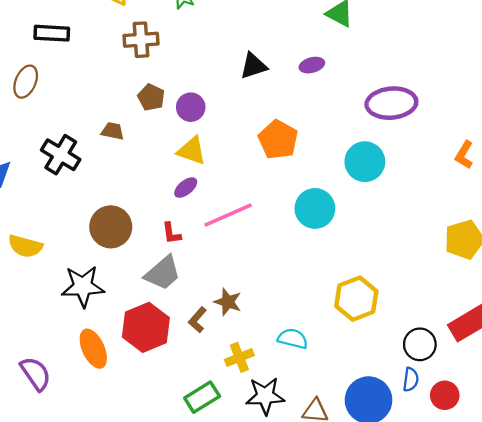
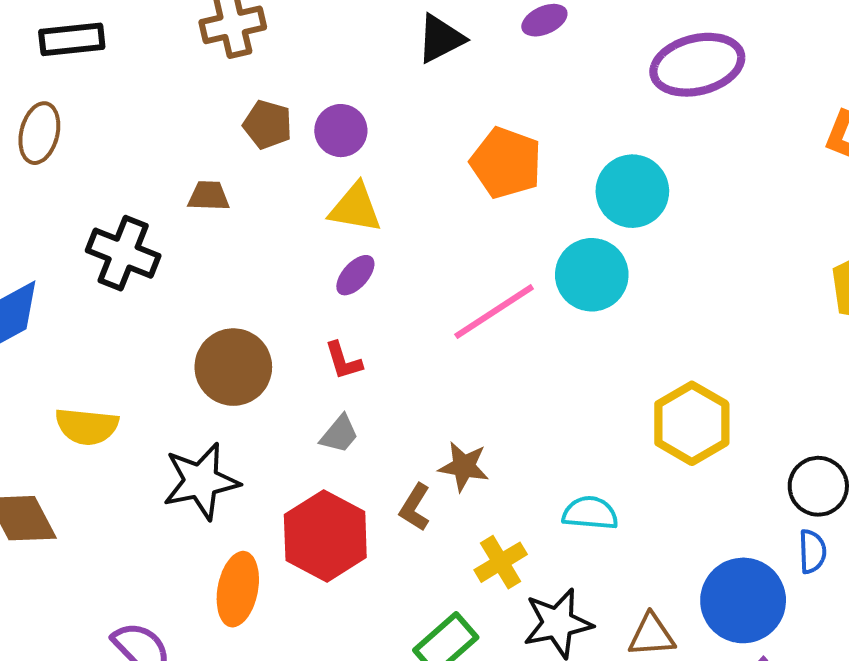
cyan circle: (365, 162) -> (632, 191), moved
pink line: (228, 215) -> (494, 312), moved
gray trapezoid: (163, 273) -> (339, 434), size x0.6
orange ellipse: (93, 349) -> (238, 589), turned 45

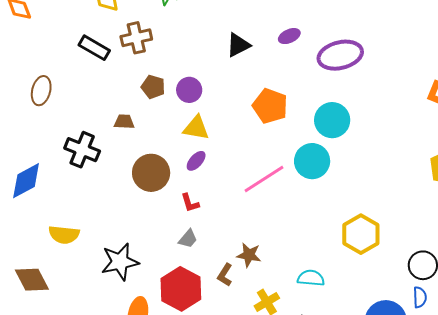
black rectangle: (72, 39) -> (94, 48), moved, turned 36
purple ellipse: (697, 65) -> (340, 55), moved
brown circle: (233, 367) -> (151, 173), moved

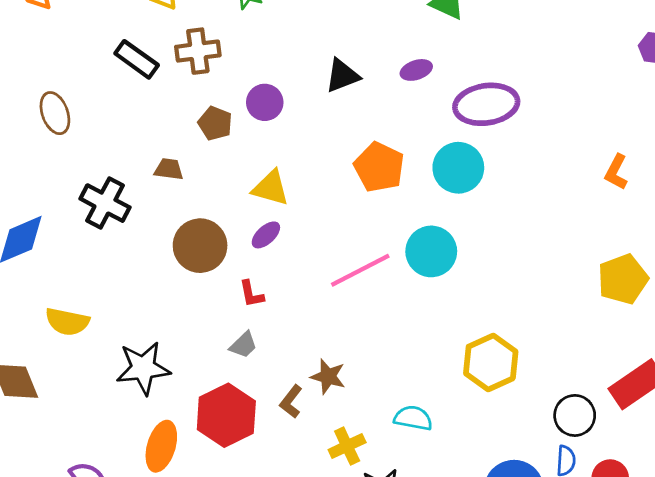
purple circle: (189, 90) -> (265, 102), moved
brown ellipse: (41, 91) -> (55, 113), turned -40
cyan circle: (332, 120) -> (458, 168), moved

